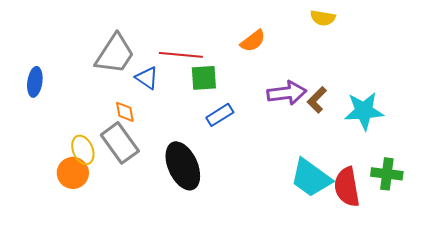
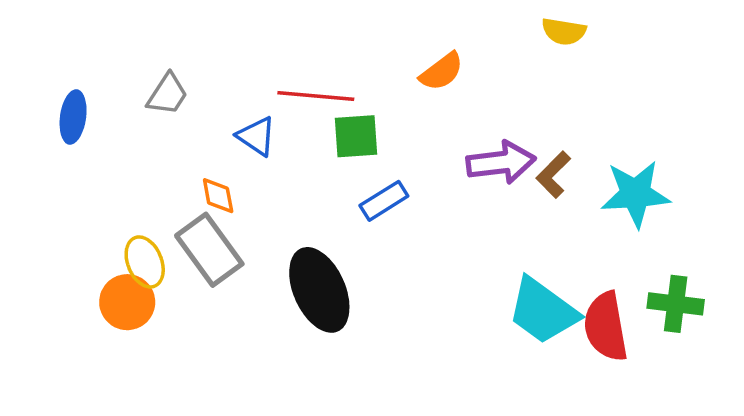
gray trapezoid: (115, 54) -> (167, 94), moved, size x0.6
blue ellipse: (35, 82) -> (73, 117), moved

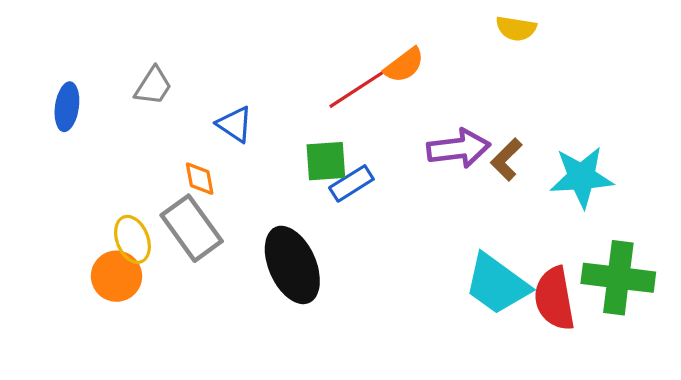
red line: (316, 96) -> (359, 88), moved, turned -38
green square: (356, 136) -> (326, 161), moved
green cross: (676, 304) -> (618, 278), size x1.4

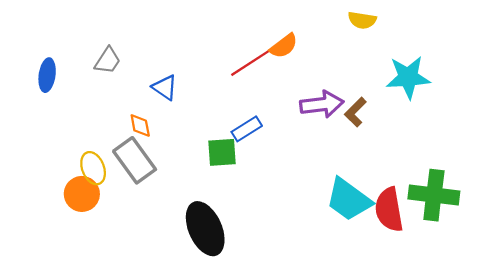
green square: (326, 161) -> (222, 152), moved
cyan star: (582, 177) -> (408, 77), moved
black ellipse: (292, 265) -> (205, 229), moved

